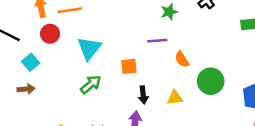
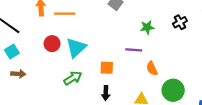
red circle: (50, 34) -> (52, 44), moved
cyan square: (31, 62) -> (12, 52), moved
black arrow: (143, 95) -> (106, 93), moved

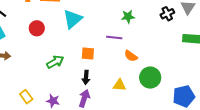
black cross: (180, 22) -> (167, 14), moved
cyan triangle: (76, 48) -> (73, 19), moved
orange semicircle: (152, 68) -> (131, 56), turned -32

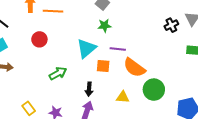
green star: (128, 17) -> (104, 26), moved
cyan triangle: (73, 19) -> (86, 48), moved
orange square: (88, 53) -> (103, 66), moved
orange semicircle: (131, 56) -> (134, 68), size x1.6

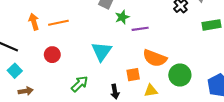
green star: (104, 26) -> (122, 17), moved
purple line: (118, 49) -> (140, 29), moved
orange square: (103, 66) -> (133, 75), moved

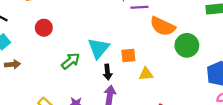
cyan triangle: (102, 51) -> (99, 48), moved
orange semicircle: (155, 58) -> (163, 26), moved
green circle: (180, 75) -> (187, 45), moved

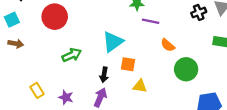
orange semicircle: (163, 26) -> (168, 45), size x0.6
red circle: (44, 28) -> (55, 17), size x1.5
cyan triangle: (99, 48) -> (113, 42), moved

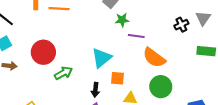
red circle: (55, 17) -> (43, 52), moved
orange semicircle: (168, 45) -> (154, 58), size x1.6
green circle: (186, 69) -> (161, 87), moved

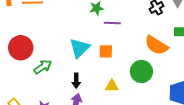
orange semicircle: (154, 58) -> (156, 45), moved
orange square: (117, 78) -> (106, 51), moved

